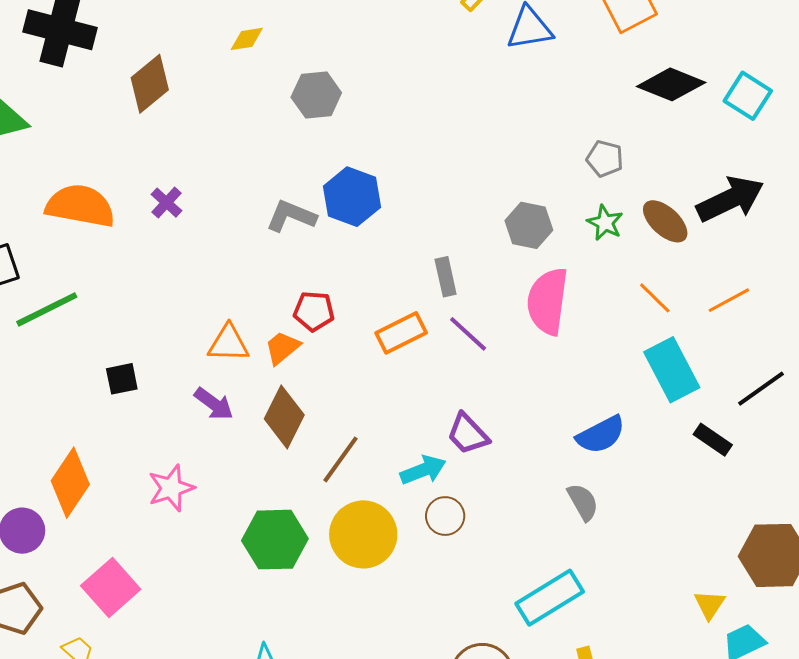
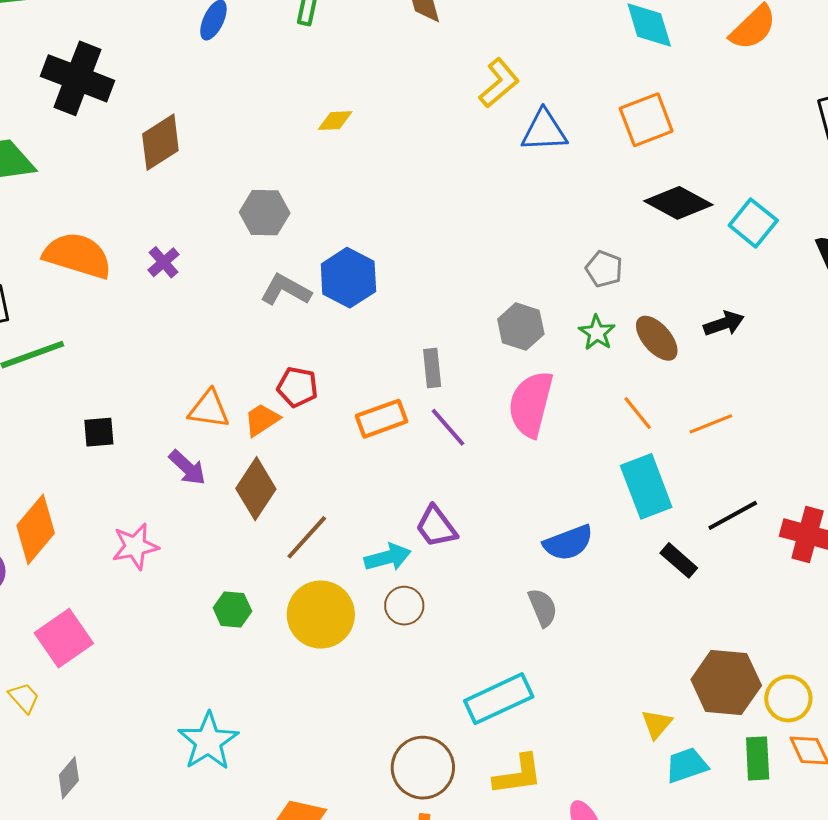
yellow diamond: (247, 39) -> (335, 121), moved
gray hexagon: (316, 95) -> (265, 213), moved
black arrow: (730, 199) -> (724, 324), size x0.6
green hexagon: (275, 540) -> (232, 609), size x0.6

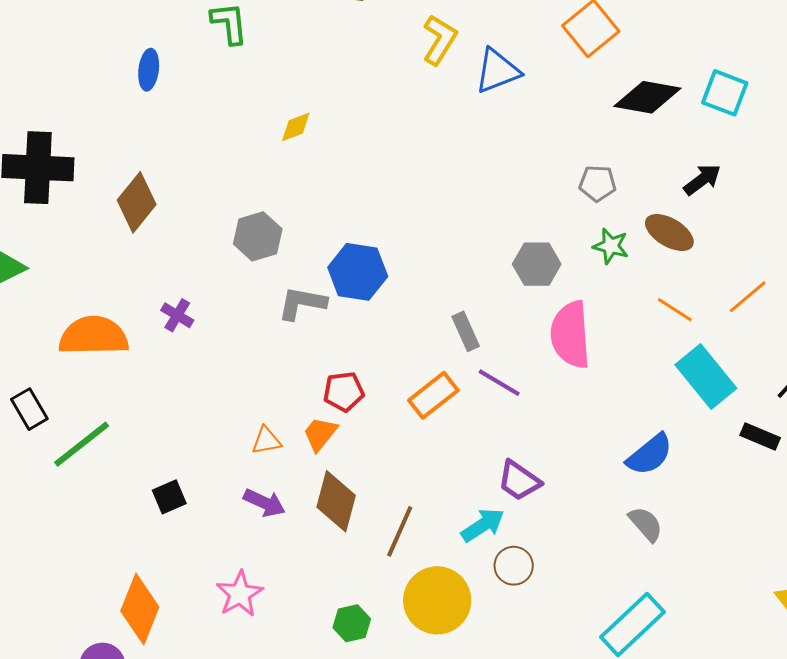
black arrow: (724, 324) -> (702, 180), moved
orange triangle: (209, 409) -> (266, 441), size x0.7

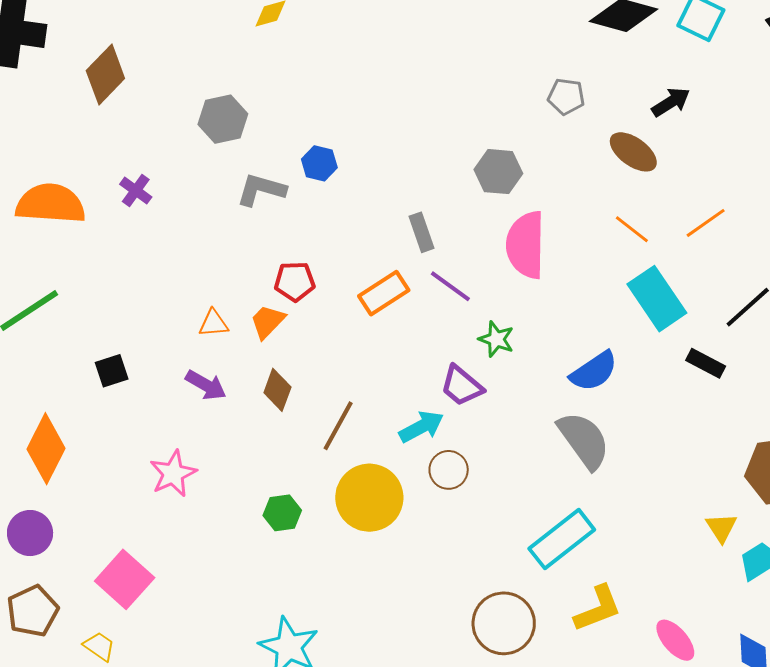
green star: (611, 246) -> (496, 339), moved
blue hexagon: (358, 272) -> (319, 163), size x0.6
brown diamond: (336, 501) -> (277, 390), size x0.7
gray semicircle: (646, 524) -> (584, 440), size x1.6
orange diamond: (140, 609) -> (46, 449), moved

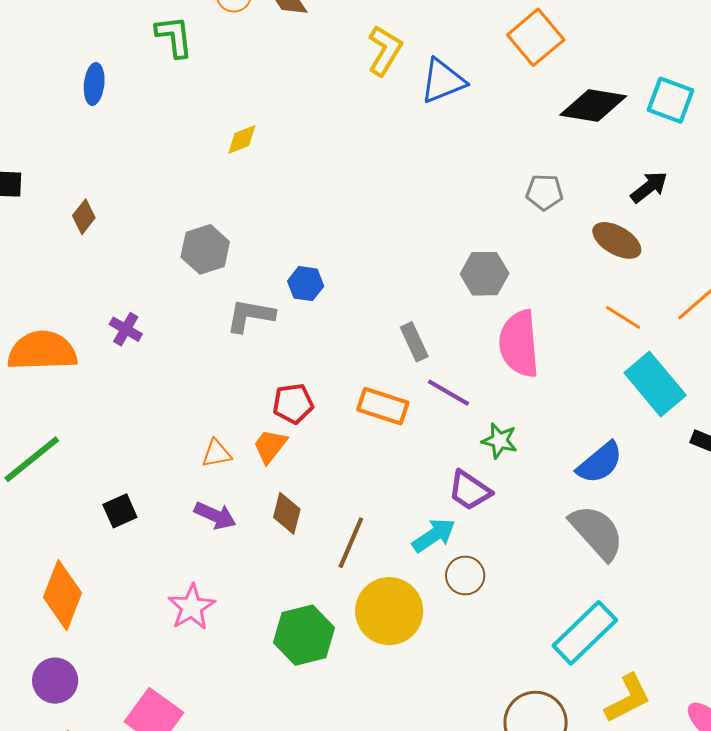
brown diamond: (105, 74) -> (84, 217), size x0.6
orange rectangle: (384, 293) -> (383, 406), turned 57
green hexagon: (282, 513) -> (304, 635), size x1.6

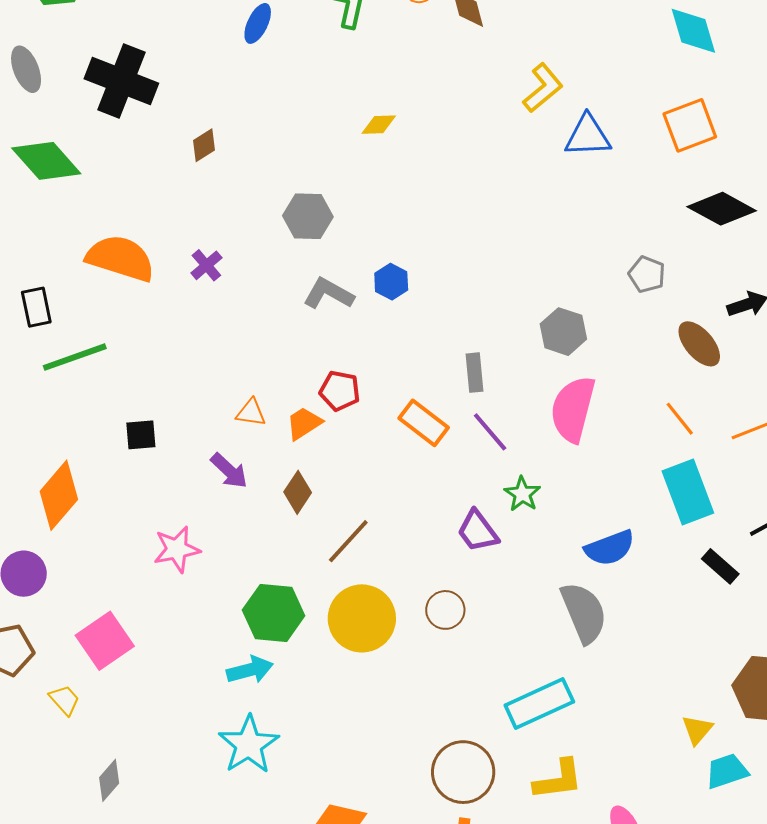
cyan arrow: (434, 535) -> (250, 670), moved

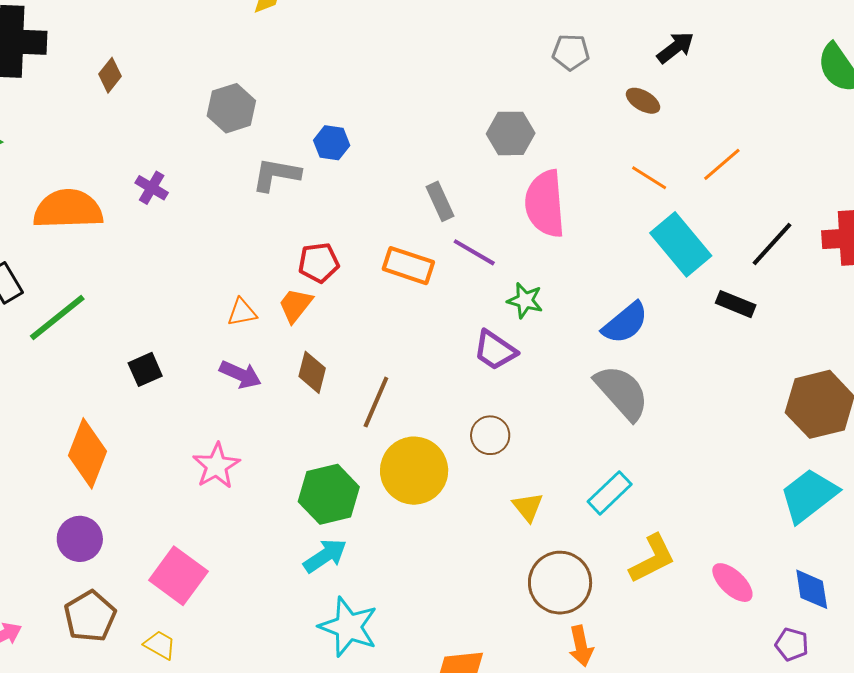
brown ellipse: (699, 344) -> (643, 101), size x0.7
cyan rectangle: (539, 704) -> (610, 493), size x0.7
yellow triangle: (697, 730) -> (528, 507), moved
cyan trapezoid: (727, 771) -> (809, 495), size x1.4

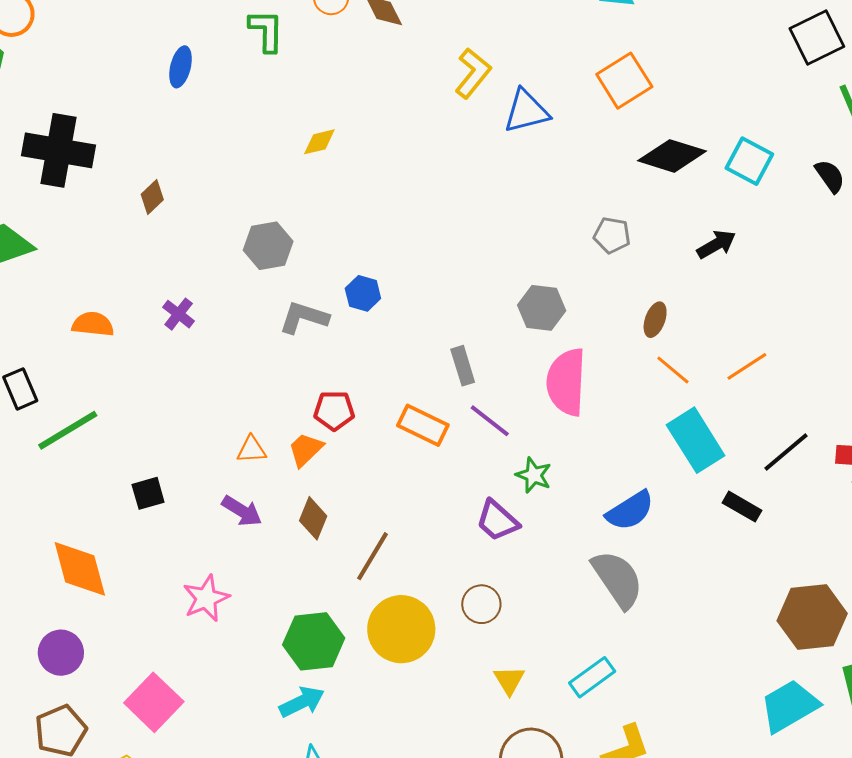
brown ellipse: (643, 101) -> (655, 320), moved, turned 72
orange semicircle: (68, 209) -> (93, 324), size x0.6
orange diamond: (87, 453) -> (80, 569), turned -44

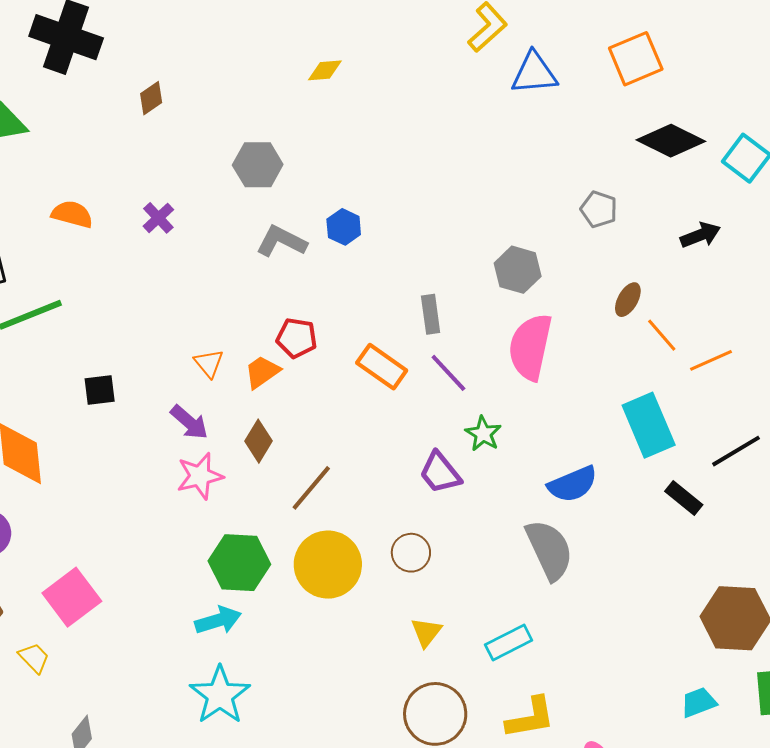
orange line: (673, 370) -> (662, 335), moved
orange triangle: (252, 450) -> (209, 363), turned 44
pink star: (206, 598) -> (200, 476), moved
cyan trapezoid: (789, 706) -> (699, 702), size x0.6

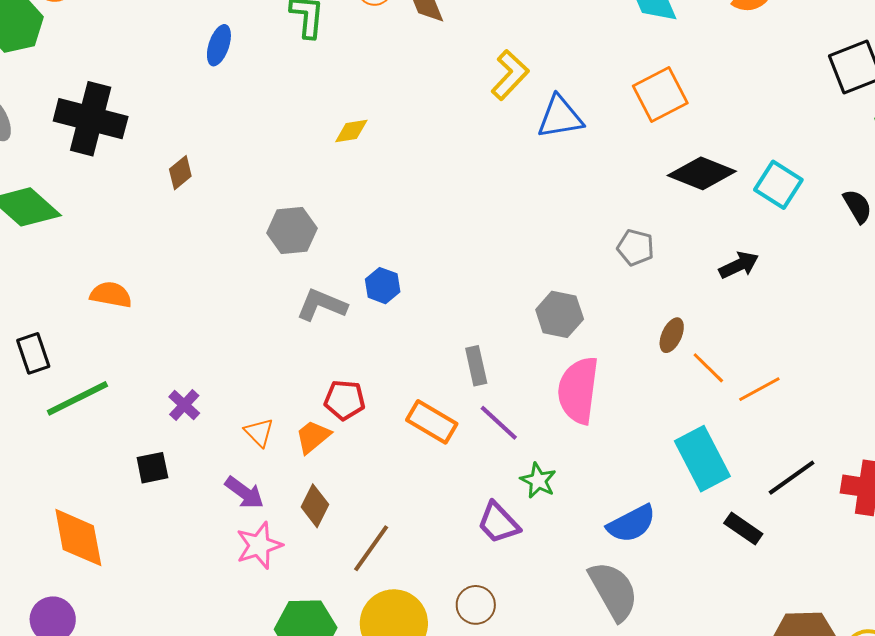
purple cross: (158, 218) -> (184, 405), moved

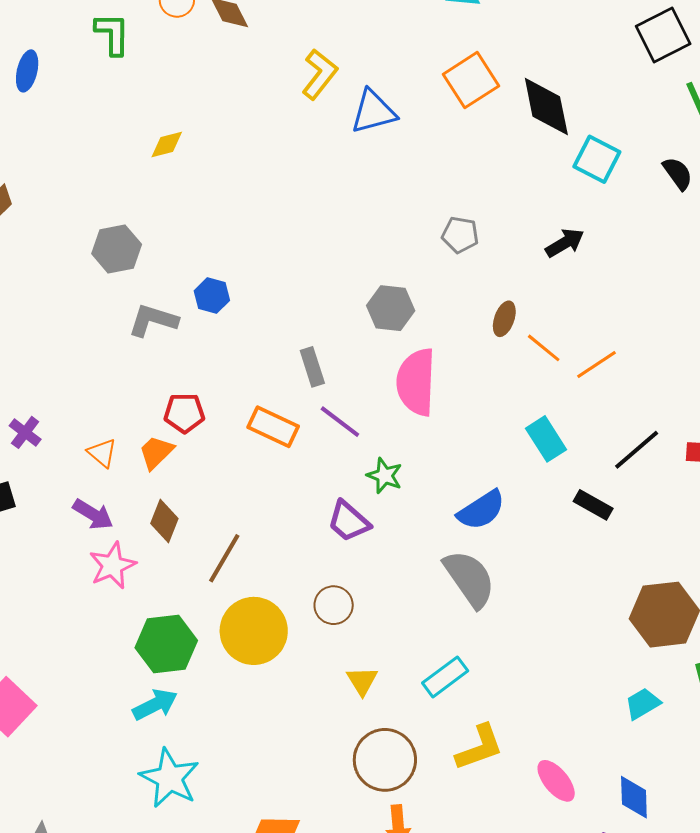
black diamond: (702, 173) -> (546, 107), moved, turned 62
cyan rectangle: (702, 459) -> (546, 439), size x0.7

